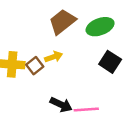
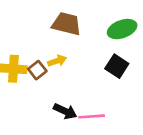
brown trapezoid: (62, 22) -> (66, 24), turned 52
green ellipse: (100, 27) -> (122, 29), moved

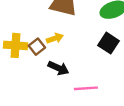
black arrow: (65, 111) -> (58, 68), moved

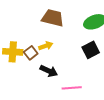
black square: (108, 43) -> (91, 50), turned 30

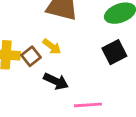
yellow arrow: (46, 46) -> (52, 46), turned 56

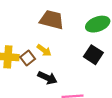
black square: (114, 52) -> (93, 55), turned -30

